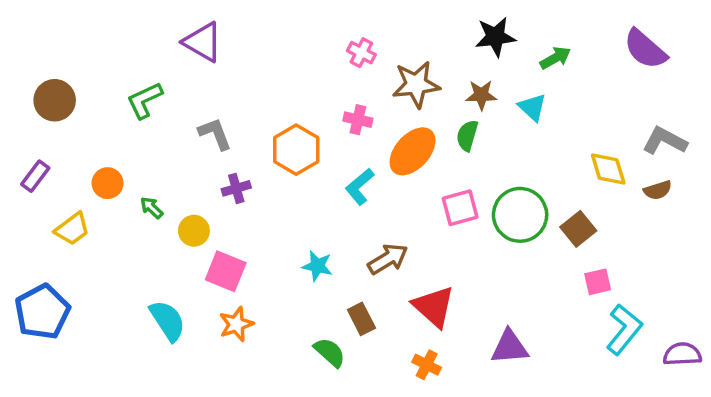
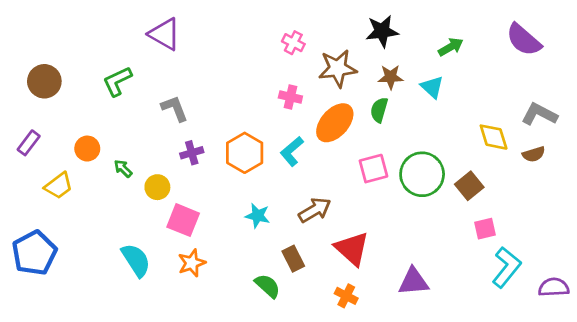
black star: (495, 37) -> (382, 31), moved
orange hexagon: (296, 150) -> (245, 153), moved

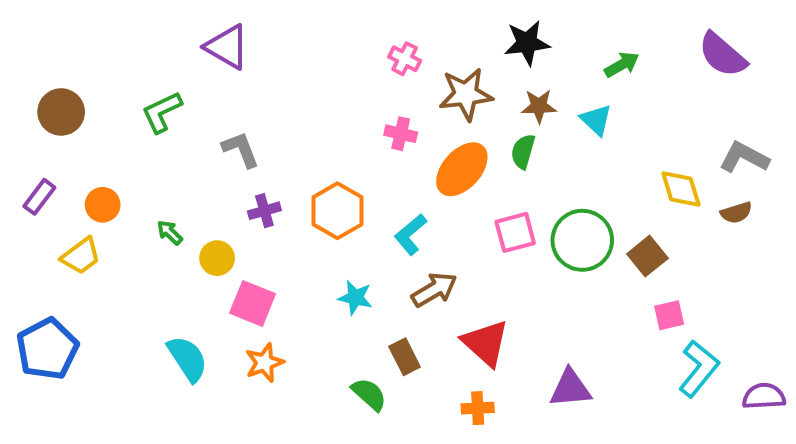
orange circle: (87, 149) -> (103, 205), moved
cyan L-shape: (292, 151) -> (411, 234), moved
orange cross: (346, 296) -> (478, 408), turned -30

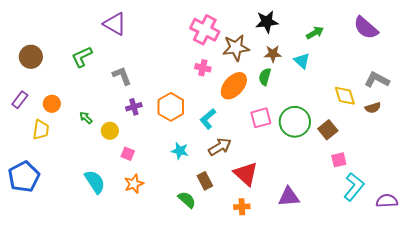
pink cross: (405, 59) -> (205, 30), size x1.8
yellow trapezoid: (81, 256) -> (41, 130), turned -45
pink square: (253, 303) -> (128, 154), size x0.6

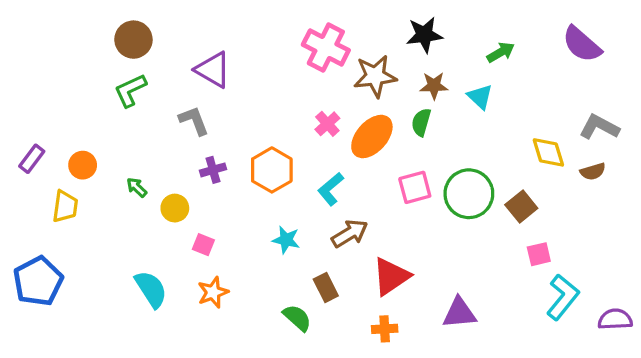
purple triangle: (115, 24) -> (213, 70), moved
brown circle: (31, 57) -> (133, 40), moved
pink cross: (203, 68) -> (327, 124), moved, turned 35
red triangle: (246, 174) -> (391, 276), turned 44

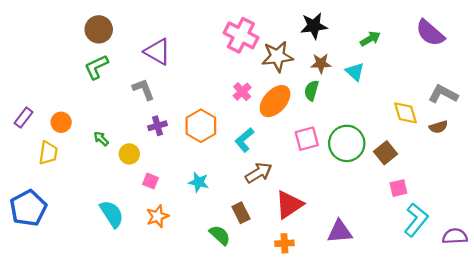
cyan star: (286, 240) -> (199, 182), moved

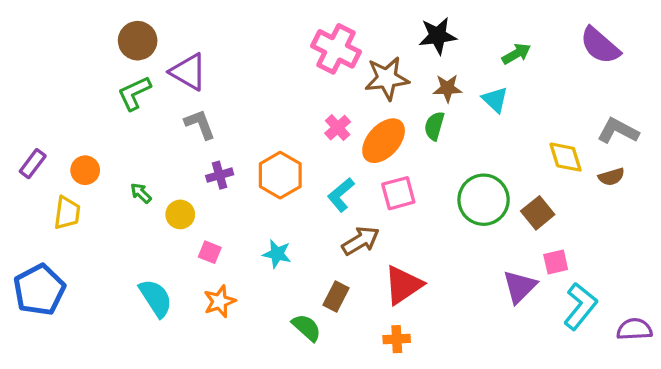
purple triangle: (157, 52) -> (188, 72), moved
pink square: (307, 139) -> (398, 193), moved
brown rectangle: (241, 213) -> (336, 296), turned 54
purple triangle: (340, 232) -> (520, 287), moved, turned -40

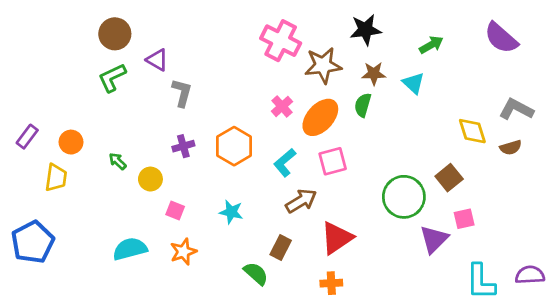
purple triangle: (188, 72) -> (157, 60), size x0.7
gray L-shape: (200, 124) -> (182, 93), moved, turned 36
green circle: (484, 200) -> (404, 197), moved
cyan semicircle: (156, 298) -> (130, 249), turned -72
cyan L-shape: (580, 306) -> (481, 282), moved, turned 141

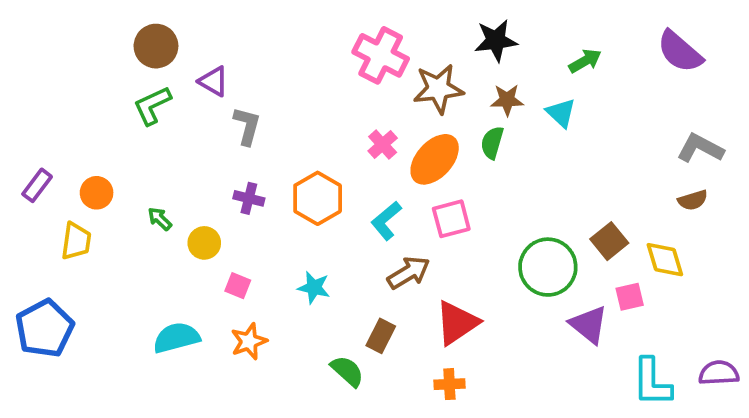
yellow diamond: (472, 131) -> (665, 260), moved
purple cross: (183, 146) -> (249, 198), turned 30
purple triangle: (434, 239) -> (589, 325), turned -36

